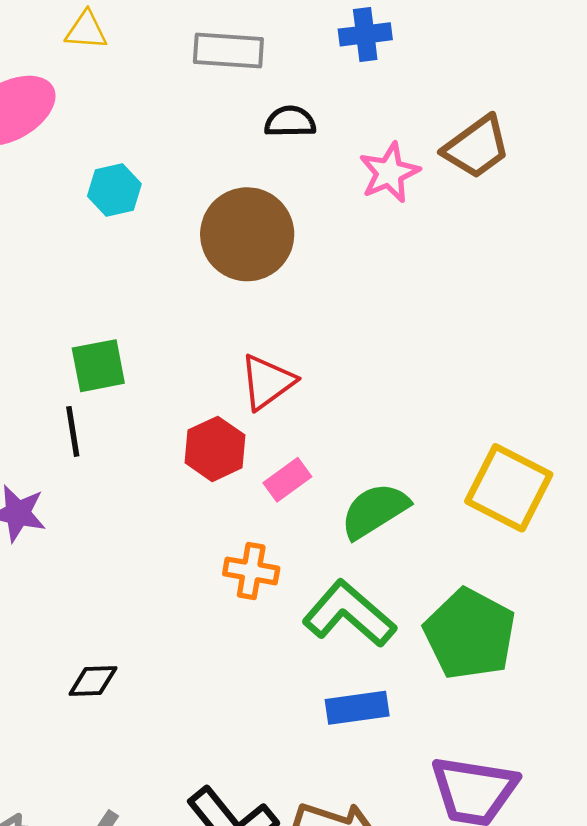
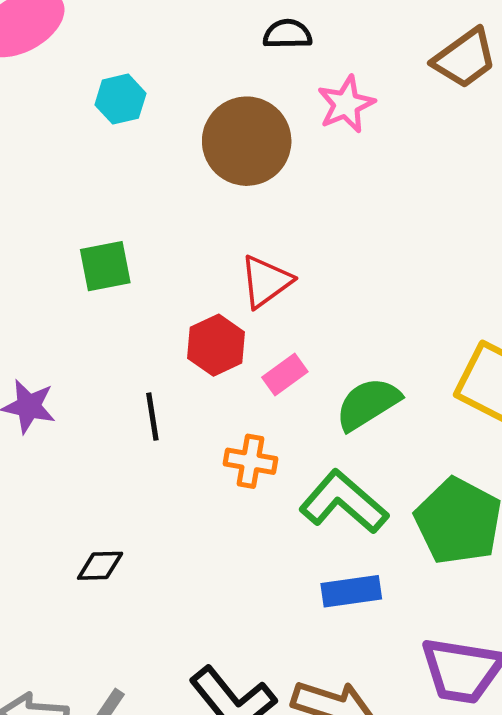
pink star: (389, 173) -> (346, 104), moved
black line: (73, 431) -> (152, 417), moved

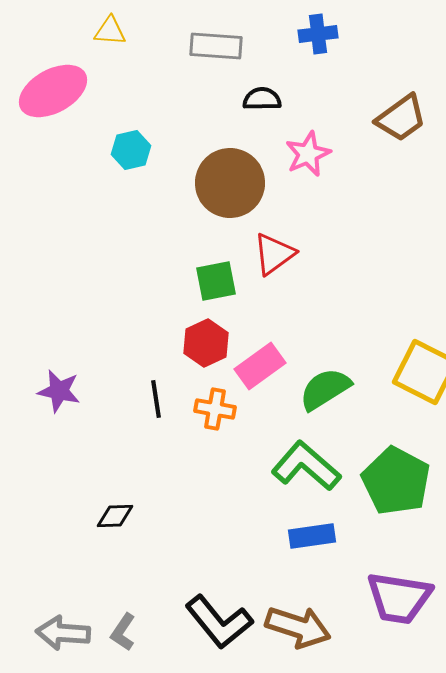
green square: (105, 266) -> (216, 281), moved
red triangle: (266, 281) -> (274, 254), moved
pink rectangle: (285, 374) -> (260, 366), size x1.4
orange cross: (250, 461) -> (215, 409), moved

